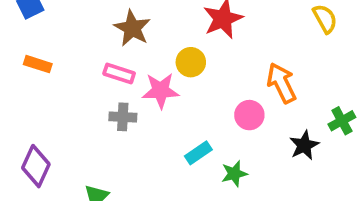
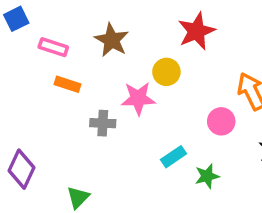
orange rectangle: (38, 64) -> (67, 84), moved
pink rectangle: (119, 74) -> (53, 47), moved

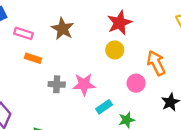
yellow circle: (166, 72) -> (115, 50), moved
pink star: (138, 98) -> (84, 84), moved

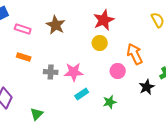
orange rectangle: (33, 58) -> (24, 57), moved
cyan rectangle: (104, 107) -> (82, 94), moved

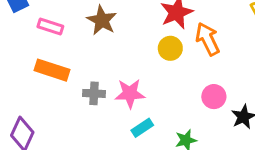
orange arrow: (135, 54) -> (208, 39), moved
orange rectangle: (24, 57) -> (52, 70), size x1.5
pink circle: (118, 71) -> (214, 97), moved

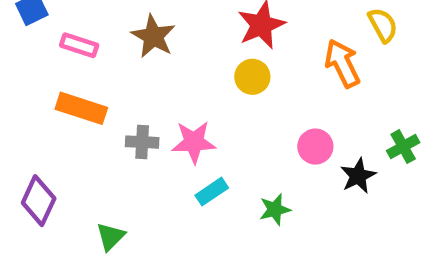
orange arrow: (208, 39) -> (342, 63), moved

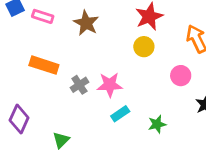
pink rectangle: (79, 45) -> (43, 16), moved
gray cross: (142, 142) -> (79, 85), turned -36
pink circle: (315, 147) -> (181, 76), moved

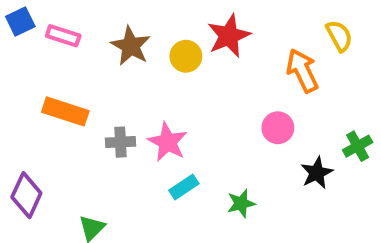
yellow circle: (144, 47) -> (186, 56), moved
gray cross: (79, 85) -> (120, 142), turned 30
pink star: (110, 85) -> (167, 142), turned 30

